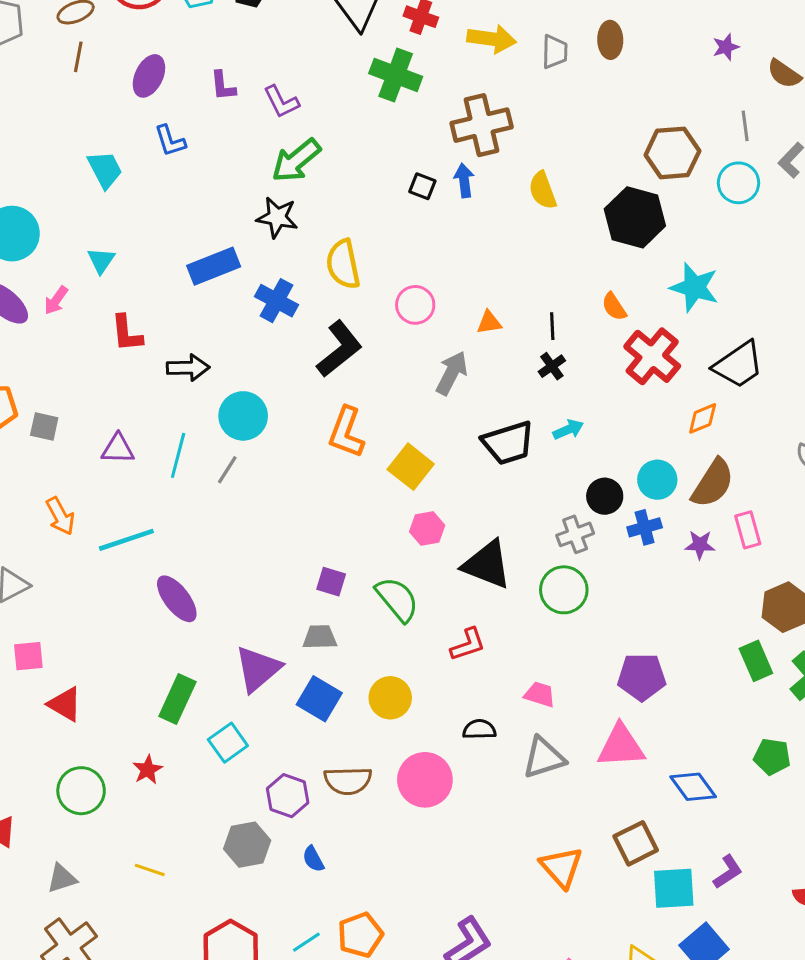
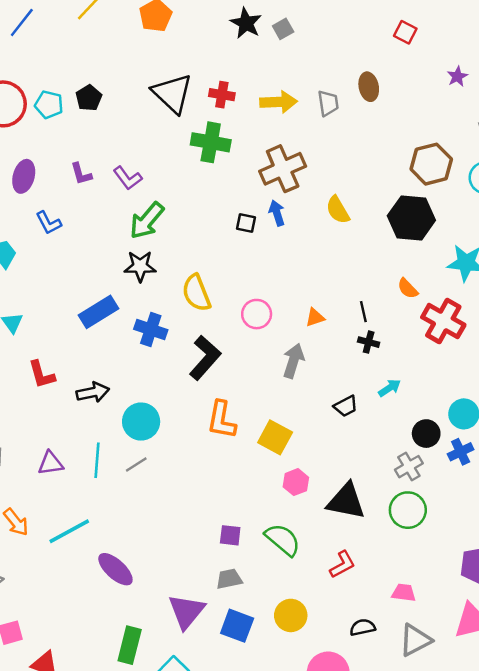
black cross: (552, 366) -> (369, 342), turned -30
black trapezoid: (508, 443) -> (346, 406), size x0.6
gray line: (227, 470) -> (136, 464), turned 35

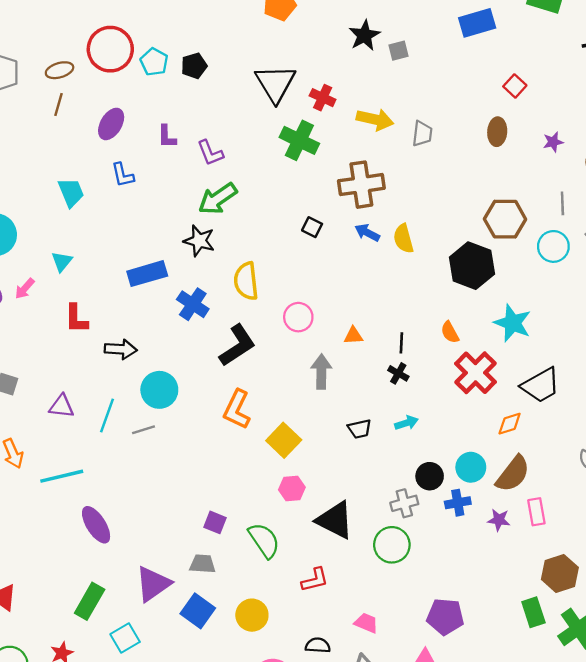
brown ellipse: (369, 87) -> (497, 132), moved
blue arrow: (277, 213) -> (367, 233), moved, turned -60
gray arrow: (293, 361) -> (321, 372), turned -32

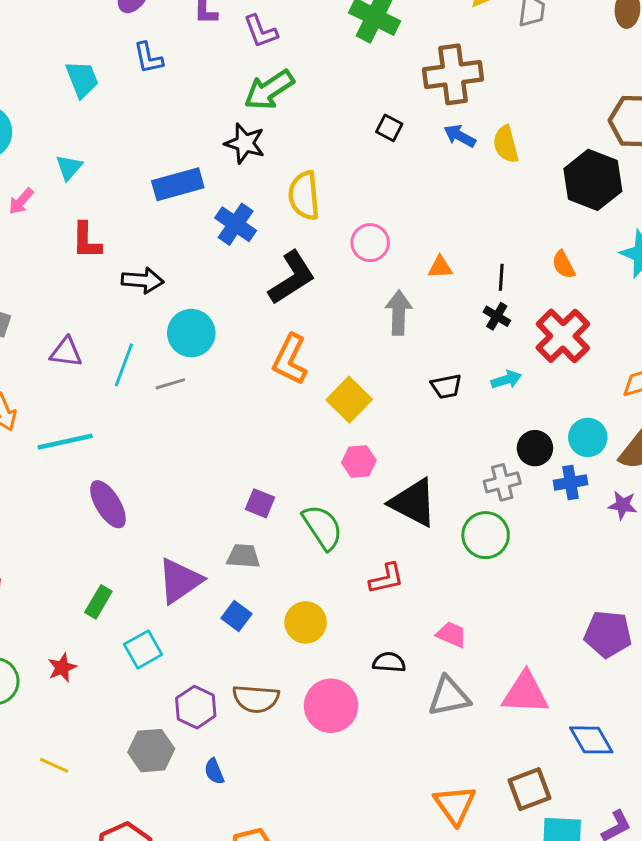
red cross: (476, 373) -> (563, 336), moved
green rectangle: (90, 601) -> (98, 602), size x0.7
blue square: (198, 611) -> (236, 616), size x0.7
purple pentagon: (445, 617) -> (608, 634), moved

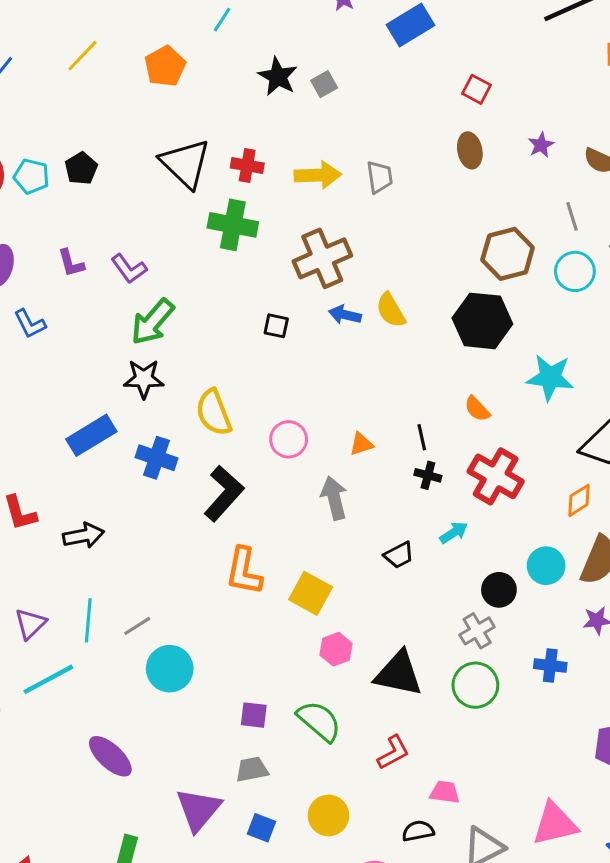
cyan circle: (191, 333) -> (170, 669), moved
purple triangle: (66, 352) -> (30, 624), turned -36
cyan line: (65, 442) -> (48, 679), moved
blue cross: (571, 483) -> (550, 666), moved, turned 32
pink trapezoid: (451, 634) -> (445, 792), moved

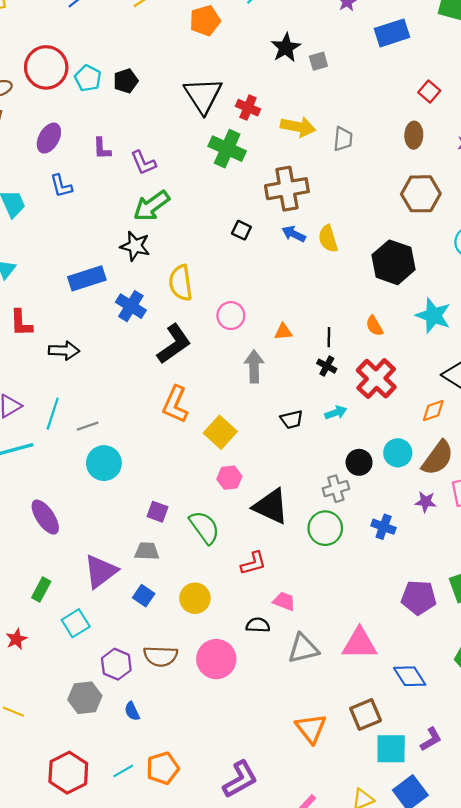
brown hexagon: (508, 254) -> (421, 194), moved

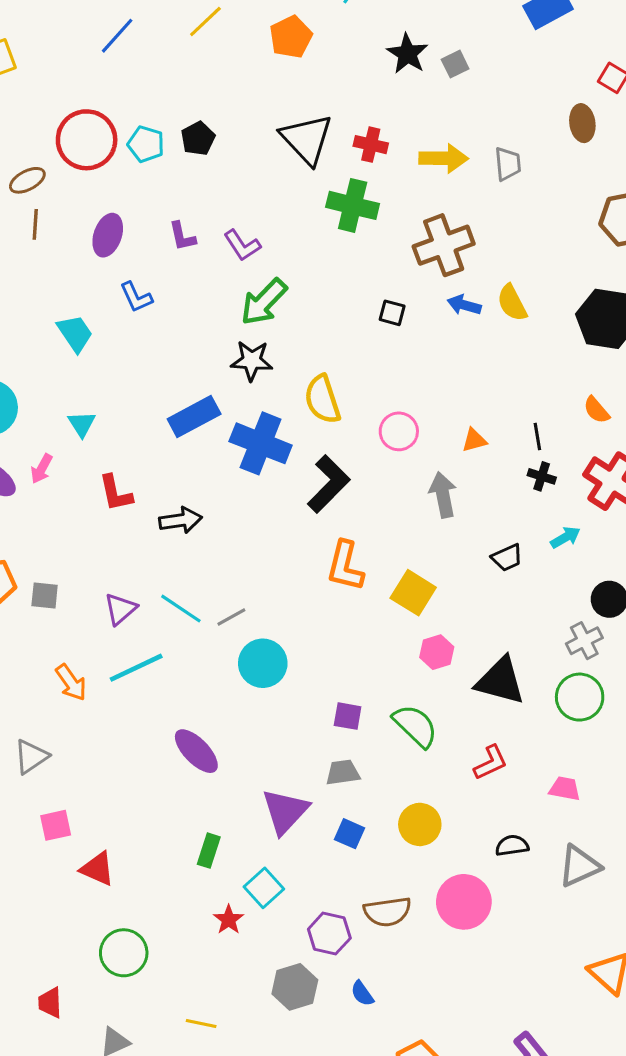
brown ellipse: (414, 135) -> (582, 123), moved
blue cross: (131, 306) -> (261, 443), size x1.4
cyan line: (53, 414) -> (181, 609), turned -64
pink trapezoid: (284, 601) -> (565, 789), moved
red star: (16, 639) -> (229, 920), moved

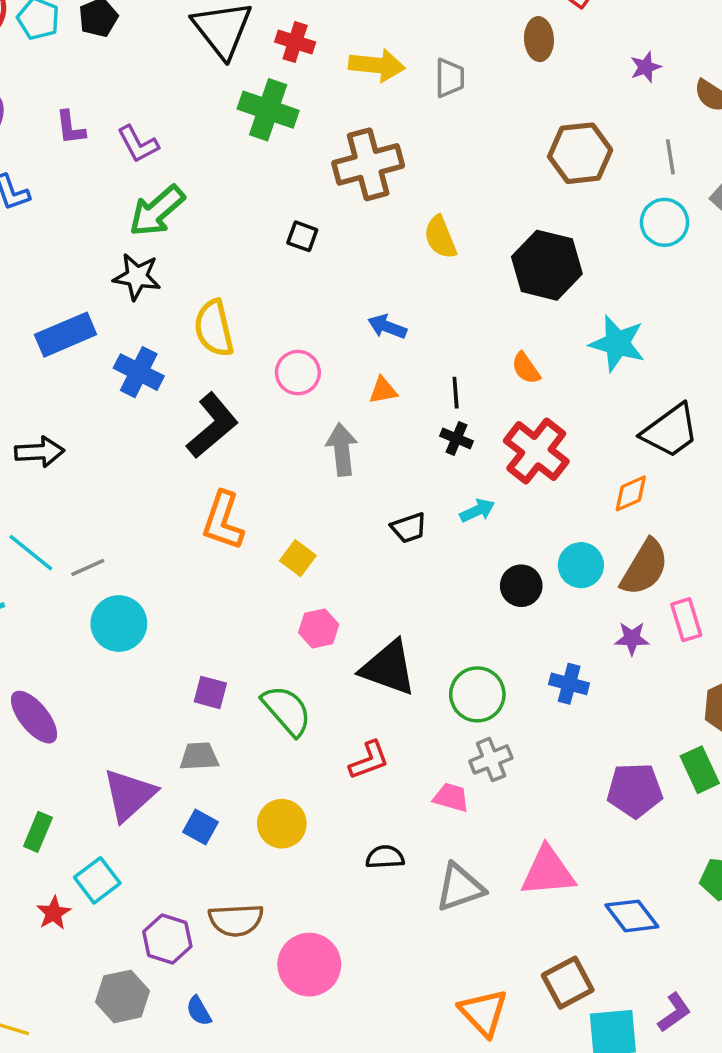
blue arrow: (464, 305) -> (387, 327), moved
blue cross: (261, 443) -> (139, 372), size x0.7
yellow square: (413, 593) -> (298, 558), size x0.7
gray cross: (584, 641) -> (491, 760), moved
pink circle: (464, 902) -> (309, 965), moved

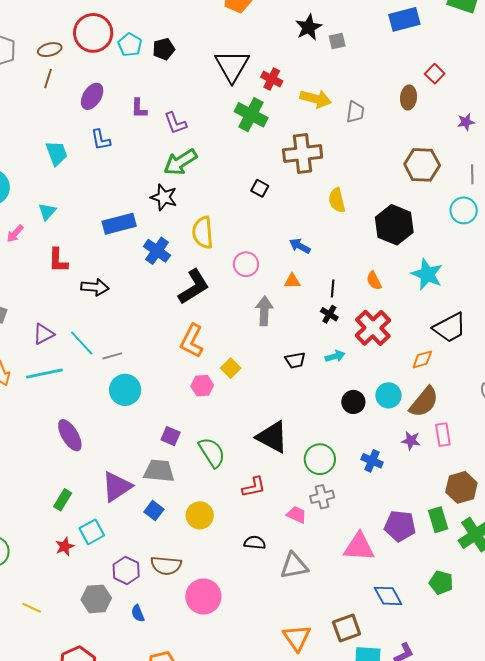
pink hexagon: (319, 629) -> (202, 386), moved
gray trapezoid: (199, 756) -> (159, 471), size x1.4
pink triangle: (548, 872) -> (359, 547), moved

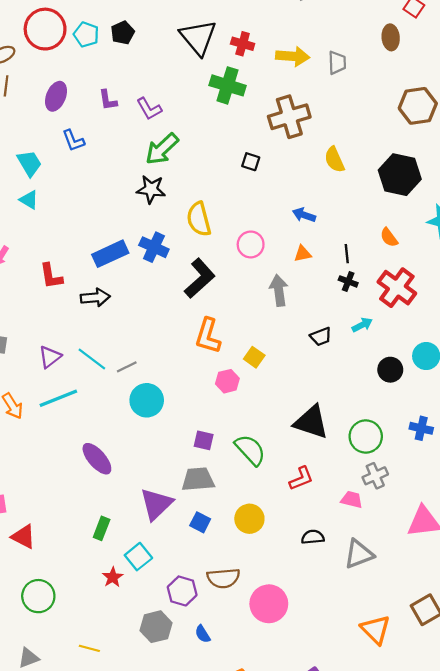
cyan triangle: (47, 212) -> (29, 200), moved, turned -30
blue rectangle: (119, 224) -> (110, 254), moved

